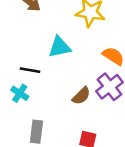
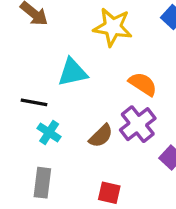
cyan cross: (20, 93) -> (49, 133), moved

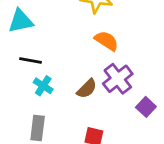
cyan triangle: (73, 72) -> (21, 21), moved
orange semicircle: (143, 84) -> (107, 41), moved

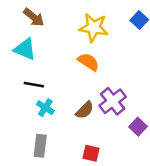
cyan triangle: (21, 21) -> (25, 49), turned 35
orange semicircle: (107, 41) -> (88, 62), moved

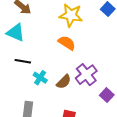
cyan cross: (45, 108) -> (40, 78), moved

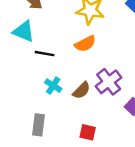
orange semicircle: (67, 43) -> (85, 44), turned 120
black line: (23, 61) -> (45, 54), moved

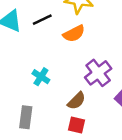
black line: (45, 54) -> (42, 20), moved, turned -36
brown semicircle: (81, 90) -> (77, 101), moved

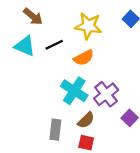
cyan cross: (41, 77) -> (74, 91), moved, size x1.6
gray rectangle: (26, 117) -> (55, 130), moved

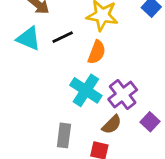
orange semicircle: (84, 58) -> (97, 52), turned -42
brown semicircle: (86, 120) -> (112, 125), moved

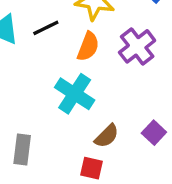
purple cross: (123, 95) -> (137, 46), moved
gray rectangle: (64, 135) -> (22, 150), moved

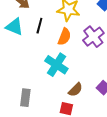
black line: (46, 28) -> (39, 26), turned -49

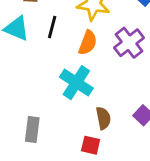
brown semicircle: (75, 90) -> (103, 118), turned -56

